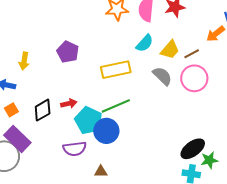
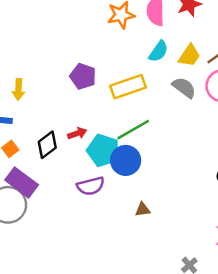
purple pentagon: (68, 52) -> (83, 76), moved
brown triangle: (101, 172) -> (143, 210), moved

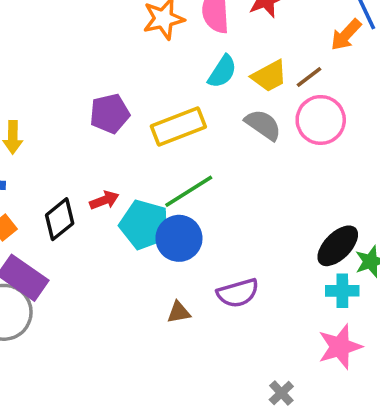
yellow trapezoid: (189, 55) -> (269, 76), turned 30
purple pentagon: (83, 76) -> (110, 114), turned -30
purple semicircle: (91, 186) -> (238, 293), moved
brown triangle: (143, 210) -> (179, 312), moved

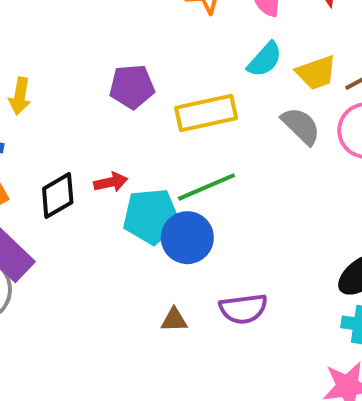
cyan pentagon: (144, 225) -> (151, 216), turned -30

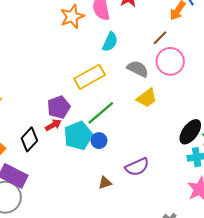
yellow trapezoid: (316, 73) -> (147, 98), moved
purple pentagon: (132, 87) -> (59, 107), moved
blue circle: (187, 238) -> (99, 141), size x0.6

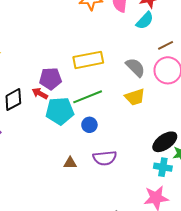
cyan semicircle: (110, 42) -> (145, 21), moved
red arrow: (53, 125) -> (40, 93), turned -140
blue circle: (99, 141) -> (89, 125), moved

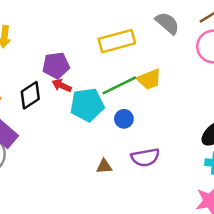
gray semicircle: (135, 67) -> (167, 23), moved
purple pentagon: (50, 79) -> (56, 65), moved
yellow trapezoid: (135, 97) -> (149, 79), moved

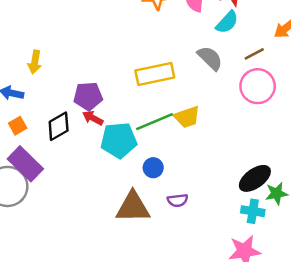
blue circle: (124, 119) -> (153, 168), moved
purple semicircle: (145, 157) -> (178, 200), size x0.7
brown triangle: (104, 166) -> (133, 207), size x2.0

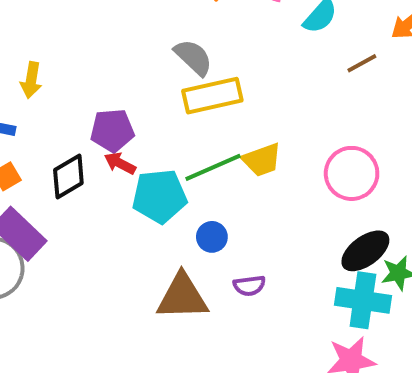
gray semicircle: (210, 58) -> (193, 57), moved
pink circle: (258, 86) -> (352, 173), moved
cyan cross: (253, 211) -> (363, 300), size x1.5

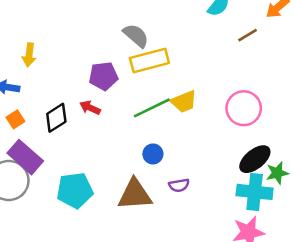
purple pentagon: (112, 130) -> (103, 76), moved
cyan pentagon: (159, 196) -> (75, 190), moved

